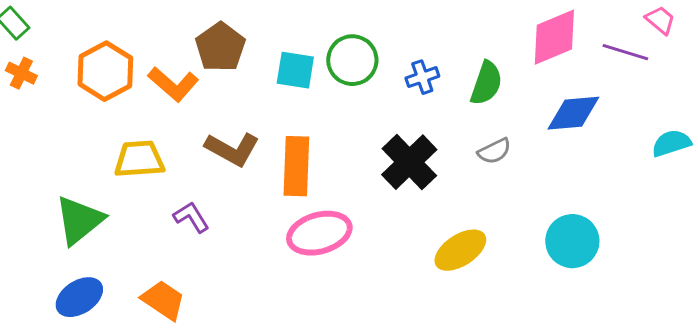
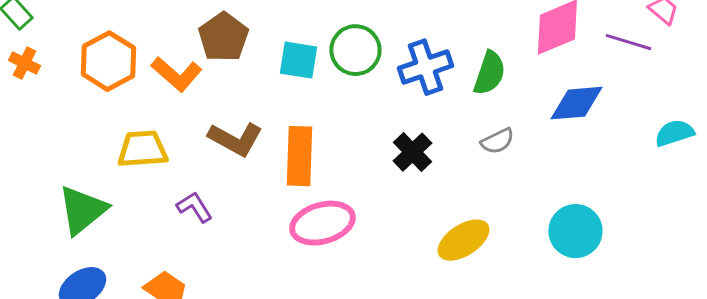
blue cross: (422, 77) -> (425, 67), size x1.6
black cross: (409, 162) -> (412, 152), size x0.7

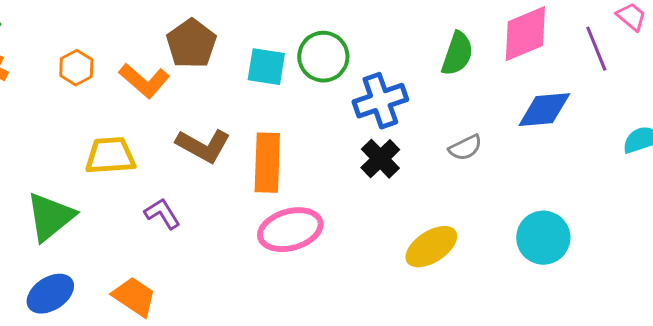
purple line: (628, 42) -> (596, 49), turned 51
orange hexagon: (108, 61) -> (76, 68), size x0.6
blue cross: (425, 67) -> (380, 101), moved
green semicircle: (489, 73) -> (457, 54), moved

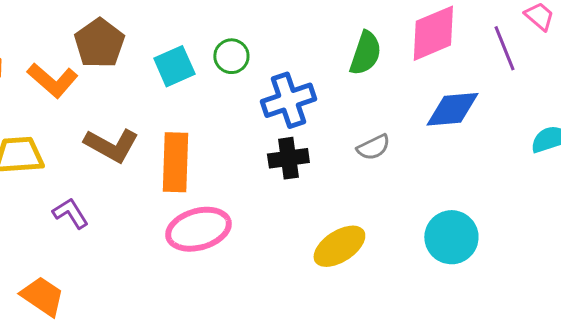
green circle: (323, 57) -> (231, 56), size x0.7
cyan square: (266, 67) -> (174, 66), turned -33
black cross: (380, 159) -> (288, 158), turned 36

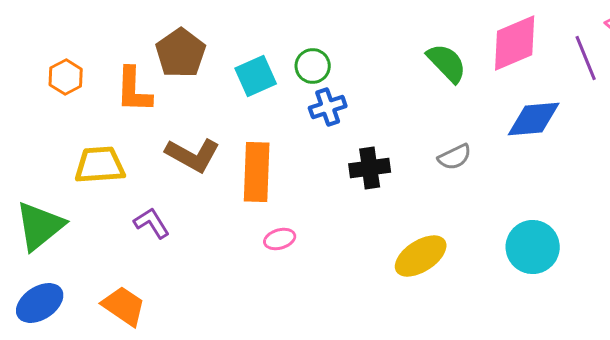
green semicircle: (365, 53) -> (447, 63), turned -63
orange L-shape: (52, 80) -> (134, 90), turned 51
blue cross: (288, 100) -> (328, 107), moved, size x0.7
pink ellipse: (198, 229) -> (280, 239), size x0.5

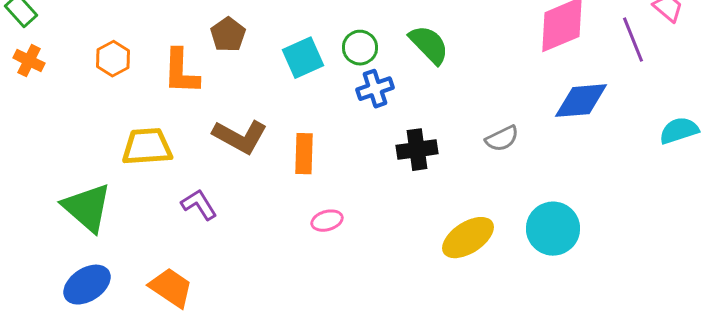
brown pentagon: (181, 53) -> (228, 35), size x0.7
green semicircle: (447, 63) -> (429, 45), moved
orange rectangle: (257, 172) -> (304, 154), size x0.7
green triangle: (40, 226) -> (87, 208), turned -40
cyan circle: (533, 247) -> (553, 229), moved

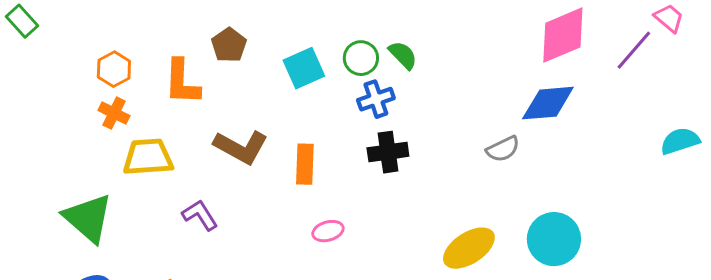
purple line: (633, 40) -> (634, 50), turned 63
green semicircle: (429, 45) -> (403, 55), moved, size x0.7
orange cross: (29, 61) -> (114, 113), moved
blue diamond: (581, 101) -> (548, 103), moved
black cross: (417, 150) -> (388, 152), moved

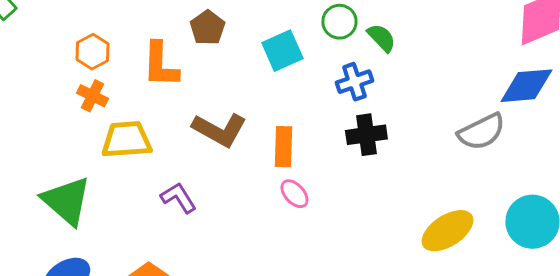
green circle: (361, 58) -> (339, 22), moved
gray semicircle: (503, 149) -> (481, 132), size x1.4
pink ellipse: (328, 231) -> (294, 194), moved, turned 64

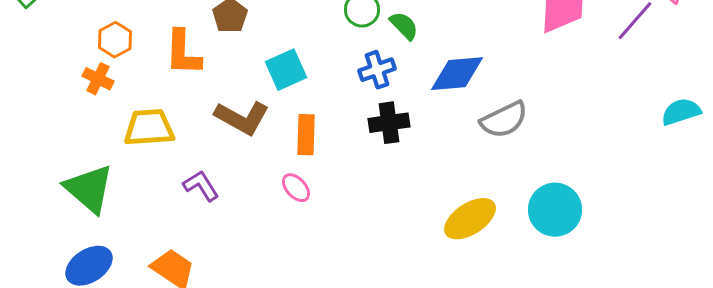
cyan square: (282, 51) -> (286, 70), moved
blue diamond: (526, 86) -> (457, 74), moved
orange cross: (92, 96) -> (98, 79), moved
pink ellipse: (294, 194) -> (296, 188), moved

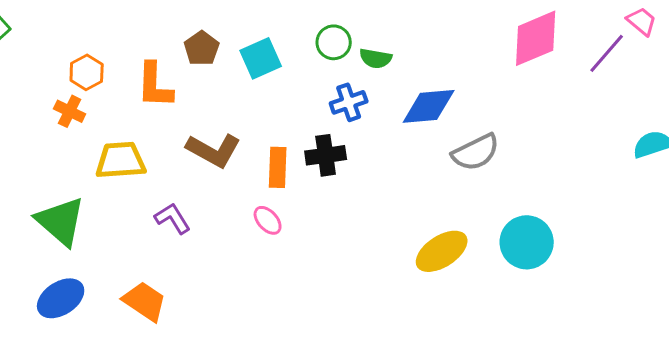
green semicircle: (404, 26) -> (376, 58), turned 144
cyan square: (286, 70) -> (261, 58), moved
black cross: (389, 123) -> (326, 155), moved

